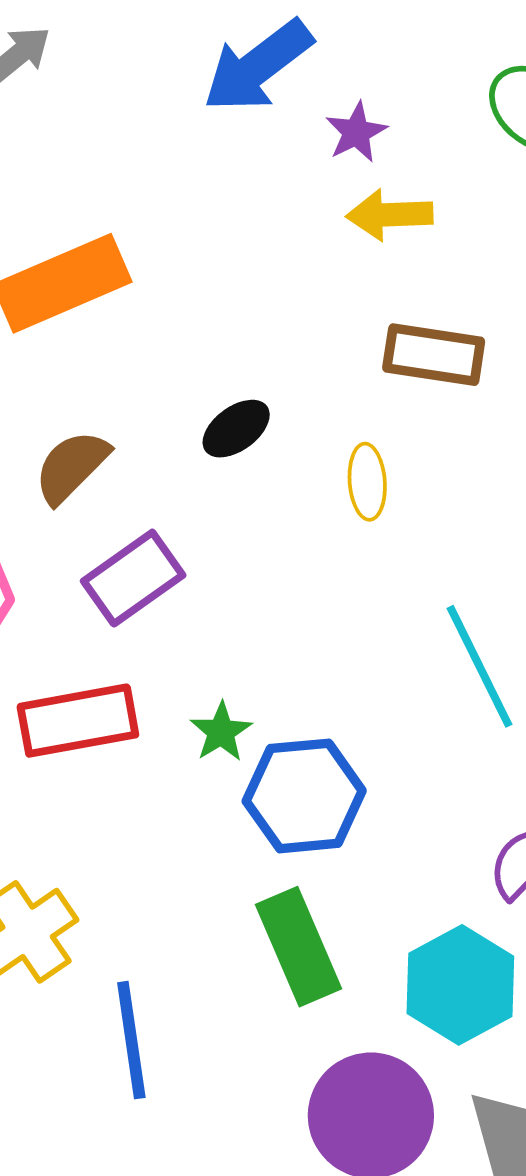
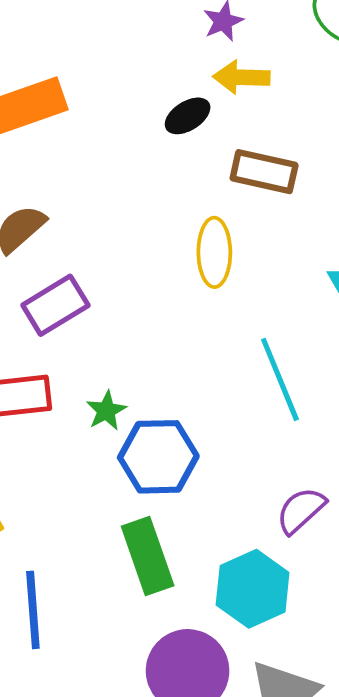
black ellipse: (236, 429) -> (188, 116), moved
yellow ellipse: (367, 482) -> (214, 252), size x1.4

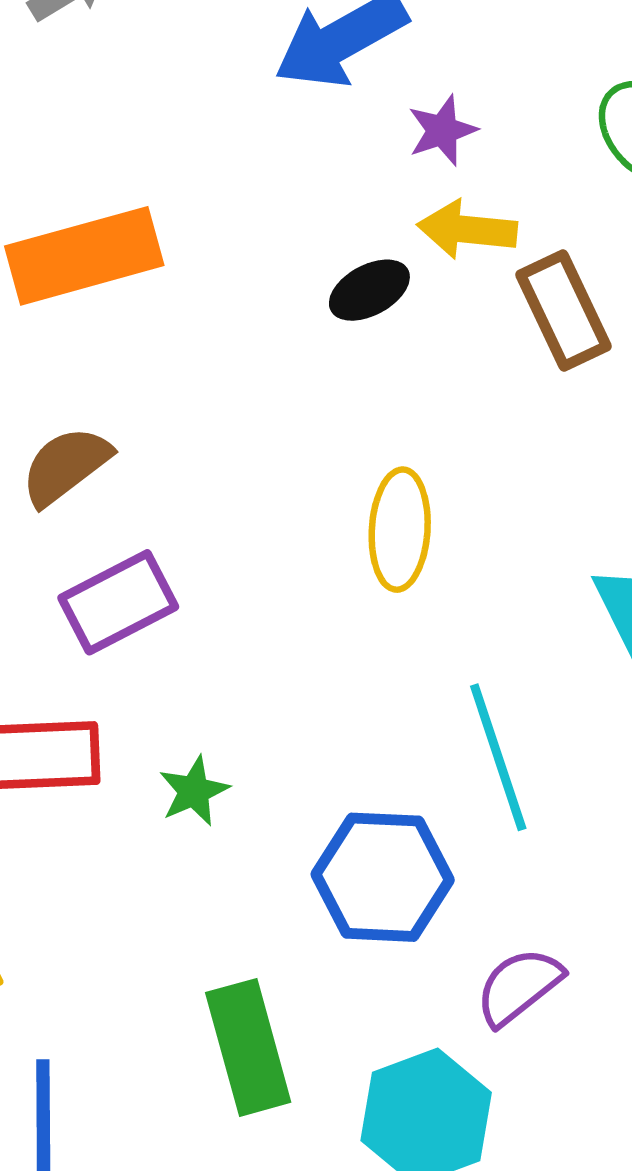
brown rectangle: (264, 172) -> (564, 311), moved, turned 48
blue hexagon: (158, 457) -> (383, 877), moved

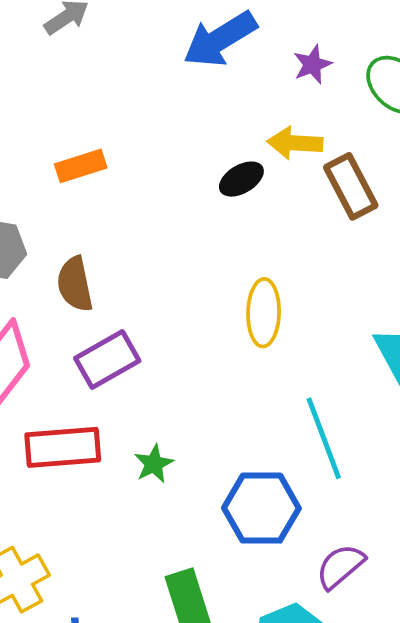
purple star: (442, 130) -> (312, 64), moved
orange rectangle: (84, 256) -> (81, 166), size x0.6
brown semicircle: (66, 466) -> (75, 284), turned -62

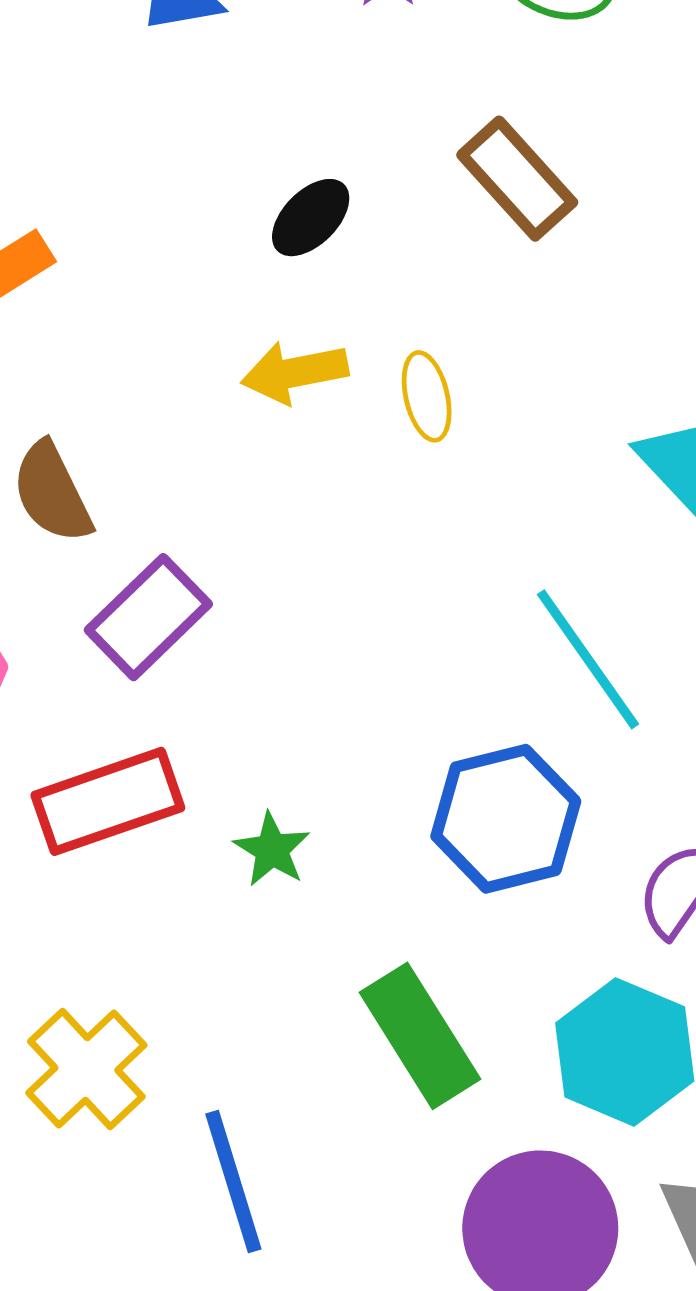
yellow arrow: (295, 143) -> (295, 372), moved
yellow ellipse: (264, 313) -> (427, 396), moved, size x0.7
green star: (154, 464) -> (272, 850), moved

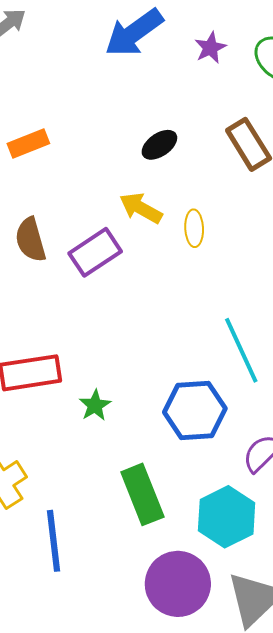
yellow arrow: (295, 372) -> (141, 208), turned 30
purple rectangle: (148, 617) -> (95, 252), moved

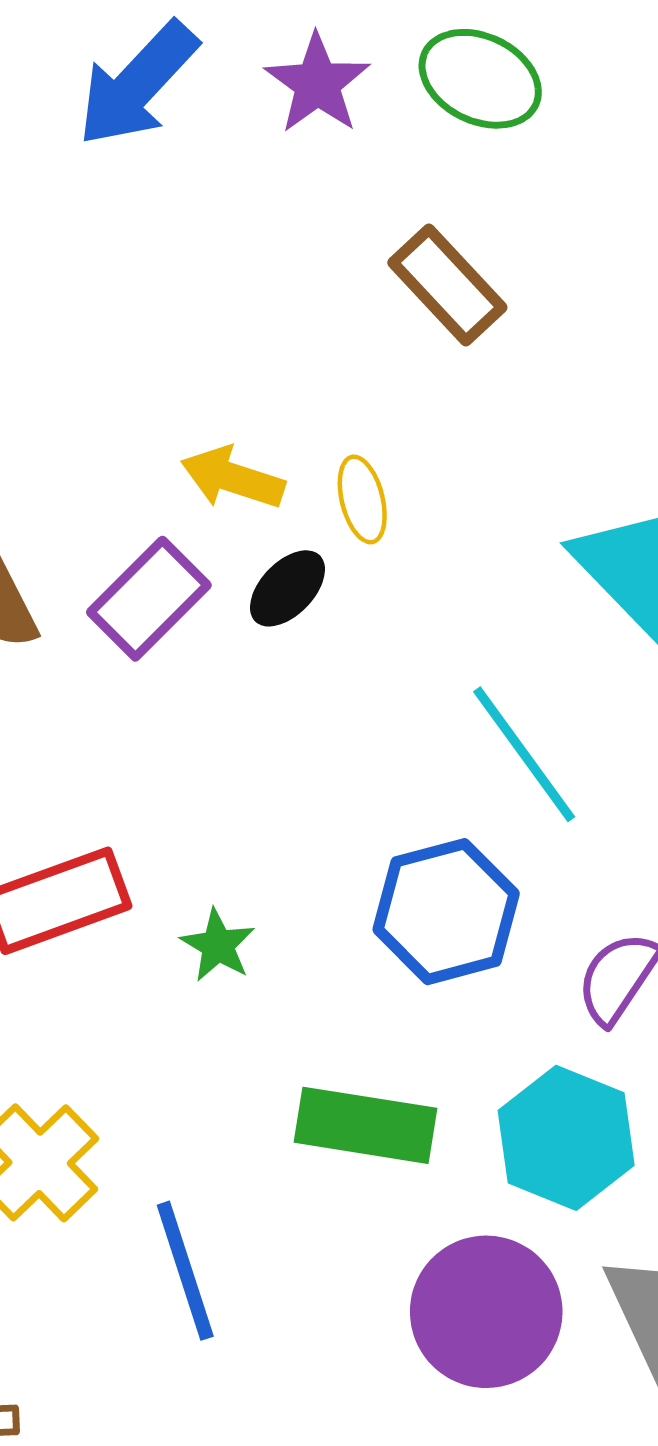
purple star: (210, 48) -> (317, 84), size x1.4
black ellipse: (159, 145) -> (287, 588), moved
green rectangle: (142, 494) -> (366, 1125), turned -48

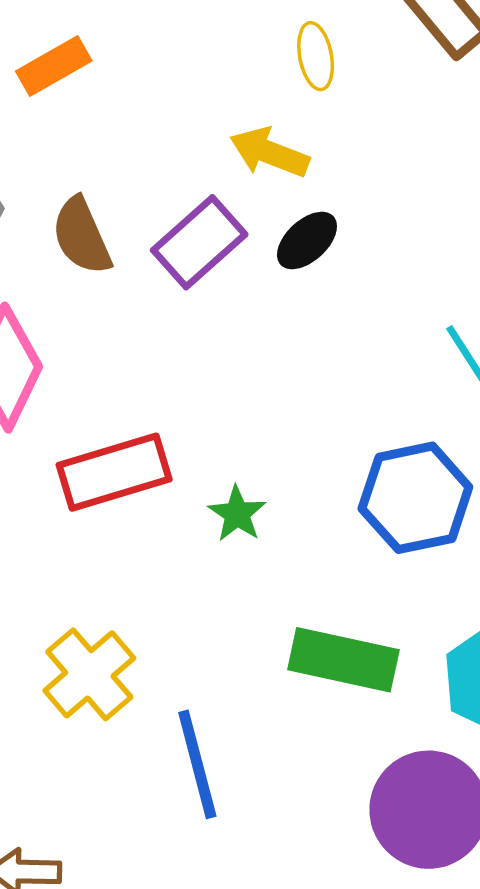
yellow ellipse: (362, 499) -> (316, 56), moved

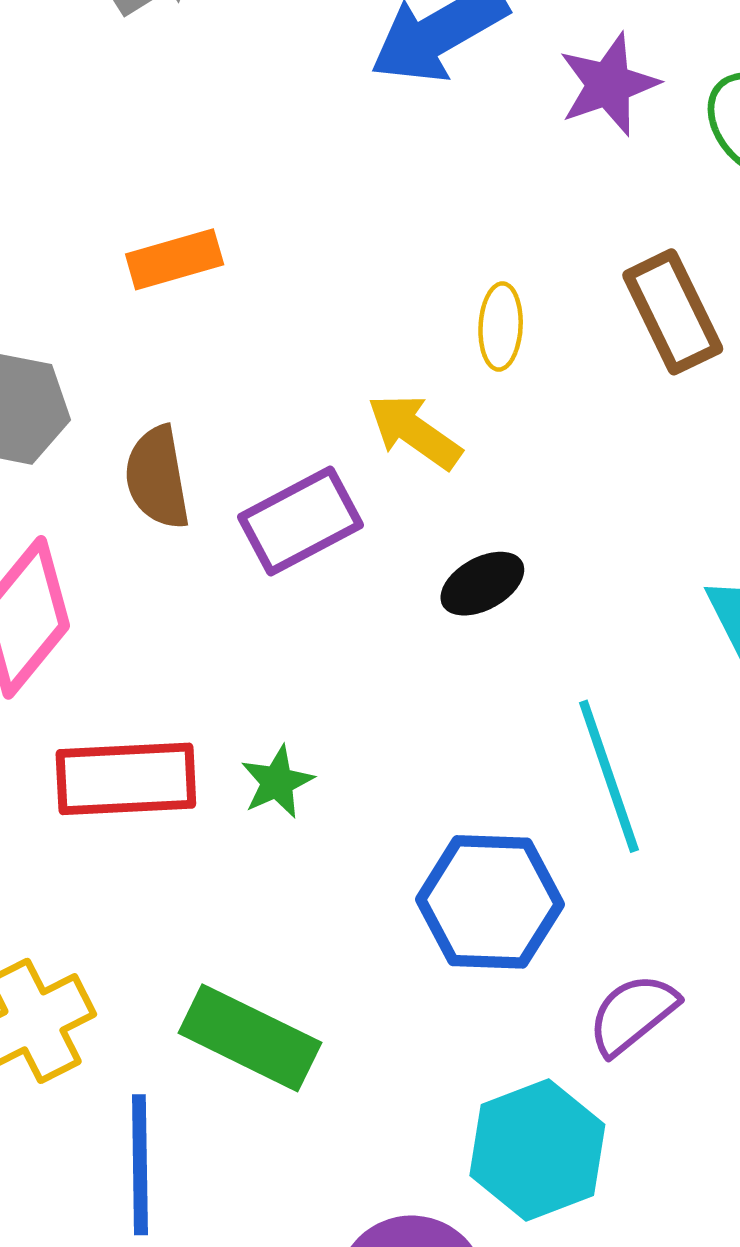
black ellipse: (307, 241) -> (482, 584), moved
green star: (237, 514) -> (277, 782), moved
green rectangle: (343, 660) -> (250, 1038), moved

